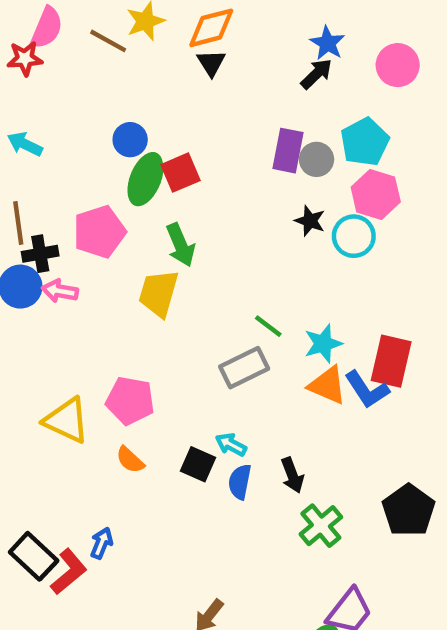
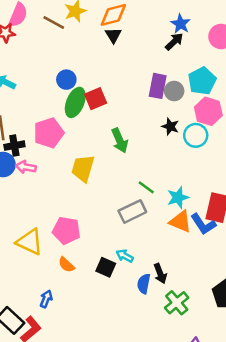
green arrow: (181, 245) -> (120, 140), moved
blue semicircle: (240, 482) -> (144, 284), moved
blue arrow: (102, 543) -> (46, 299), moved

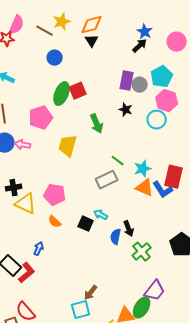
blue circle: (66, 80) -> (55, 58), moved
black star: (170, 127) -> (126, 110), moved
black cross: (14, 146) -> (14, 188), moved

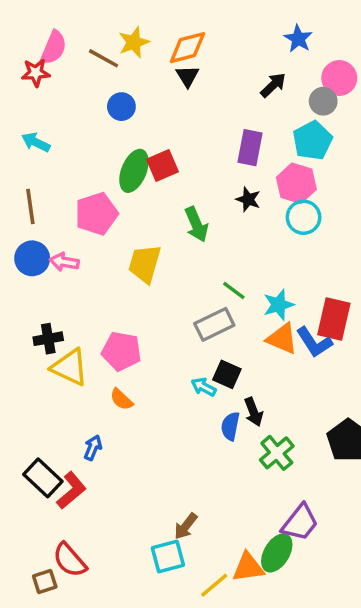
blue star: (145, 32) -> (298, 39), moved
gray circle: (140, 85) -> (323, 101), moved
pink hexagon: (167, 101) -> (296, 183), moved
black square: (86, 224) -> (227, 374), moved

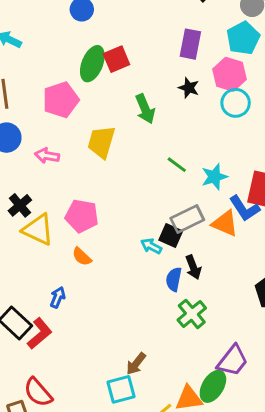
pink arrow: (64, 262) -> (47, 156), moved
gray rectangle: (214, 324) -> (187, 219), moved
black cross: (48, 339) -> (20, 205), turned -30
orange triangle: (282, 339) -> (225, 223), moved
green cross: (277, 453) -> (192, 314), moved

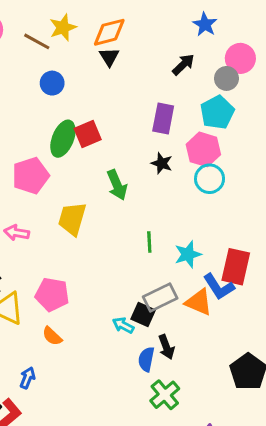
green line: (177, 165) -> (149, 242), turned 50

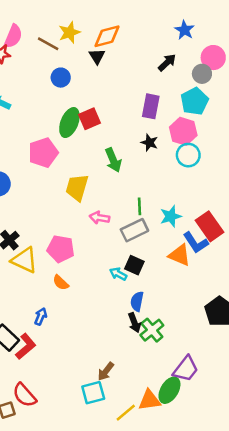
black triangle: (109, 57) -> (97, 56), moved
pink arrow: (17, 233) -> (99, 218), moved
red rectangle: (236, 267) -> (209, 226), turned -48
gray rectangle: (160, 298) -> (134, 230), moved
black arrow: (166, 347) -> (134, 323), moved

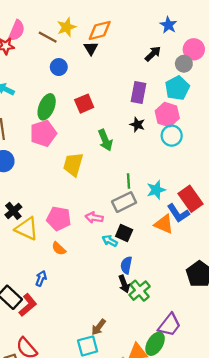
green ellipse: (69, 123) -> (47, 107), moved
pink arrow: (99, 218) -> (94, 218), moved

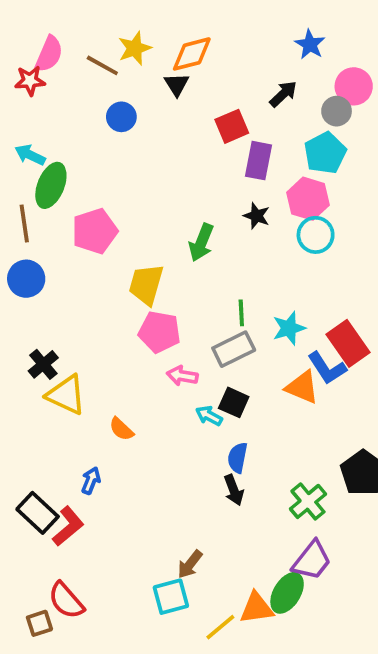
red square: (84, 104) -> (232, 126), moved
green ellipse: (47, 107) -> (51, 185), moved
green arrow: (105, 140) -> (201, 242), turned 45
pink pentagon: (59, 219) -> (159, 332), moved
green cross: (140, 291) -> (308, 501), moved

